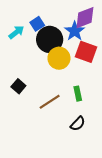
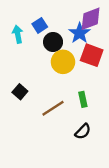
cyan arrow: (16, 32) -> (18, 34), turned -63
black circle: (50, 39) -> (53, 42), size x0.7

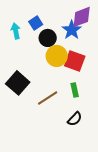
red square: (92, 55) -> (75, 61), moved
black square: (20, 92) -> (18, 83), size x1.6

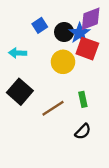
cyan arrow: (16, 31) -> (18, 53), moved, turned -77
black circle: (48, 38) -> (64, 32), moved
red square: (75, 61) -> (87, 49), moved

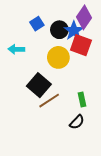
purple diamond: (91, 19) -> (84, 17), turned -35
black square: (20, 92) -> (39, 85), moved
green rectangle: (83, 99) -> (82, 100), moved

